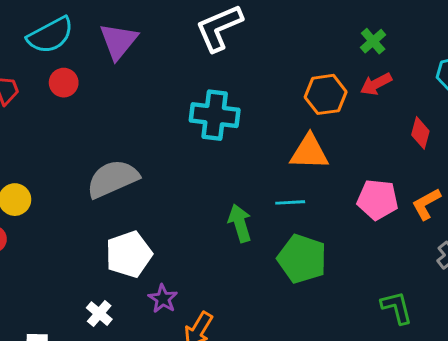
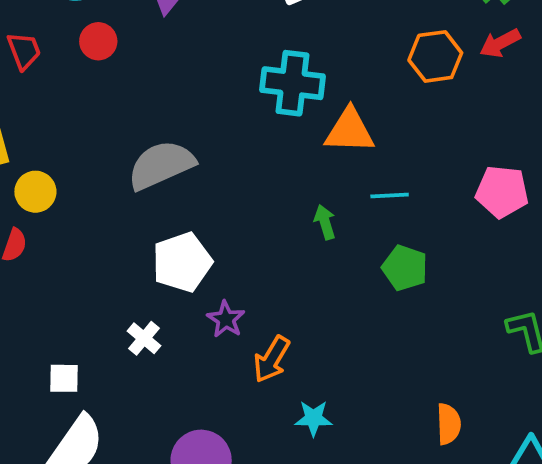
orange triangle: (309, 152) -> (350, 131), moved
green arrow: (240, 223) -> (325, 222), size x0.7
green pentagon: (302, 259) -> (405, 268), size x0.7

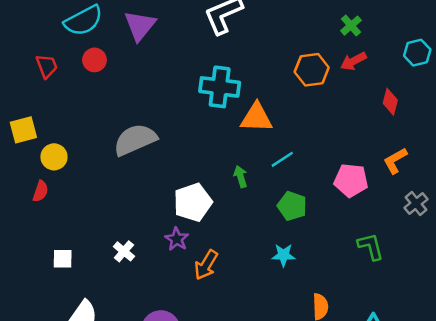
pink pentagon: (502, 192) -> (351, 180), moved
cyan line: (390, 195) -> (282, 159), turned -30
white pentagon: (182, 262) -> (193, 202), moved
white square: (64, 378) -> (63, 259), moved
cyan star: (313, 418) -> (283, 255), moved

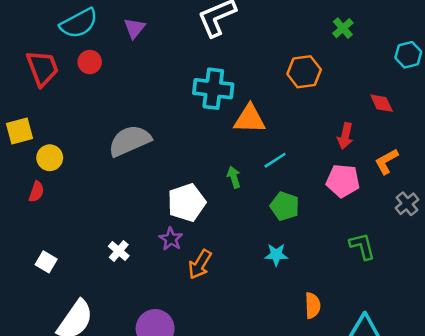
purple triangle: (140, 26) -> (135, 28), size x0.7
red arrow: (353, 61) -> (345, 136), moved, turned -50
red trapezoid: (47, 66) -> (42, 68), size x1.5
red diamond: (390, 102) -> (382, 103), turned -40
white square: (63, 259) -> (46, 262), moved, turned 30

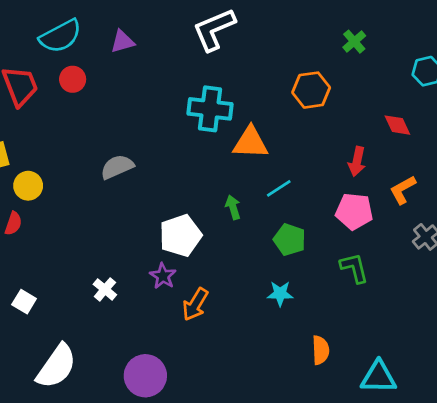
purple triangle: (135, 28) -> (122, 42), turned 35
gray semicircle: (130, 141) -> (117, 167), size x0.7
green L-shape: (362, 246) -> (354, 268), moved

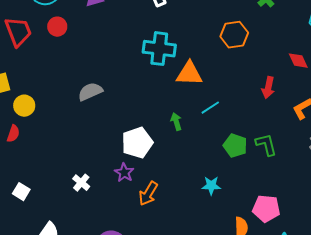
pink pentagon: (354, 211) -> (266, 209), moved
green pentagon: (290, 240) -> (235, 146), moved
green L-shape: (354, 268) -> (266, 145), moved

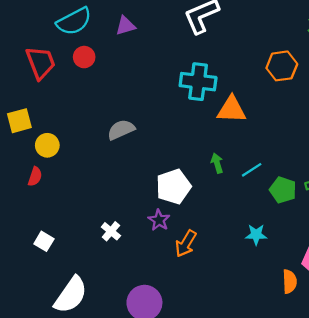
cyan line: (210, 108) -> (252, 170), moved

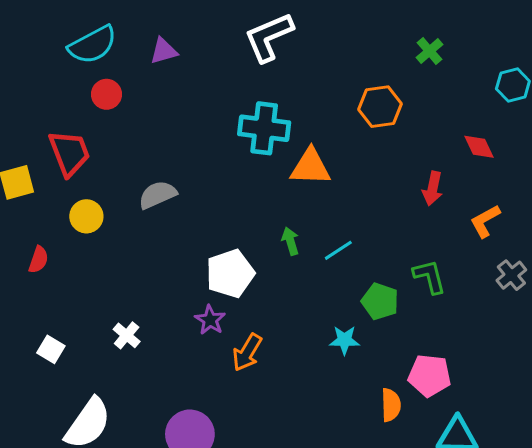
red trapezoid: (41, 63) -> (69, 153), moved
yellow circle: (47, 145) -> (86, 216), moved
green pentagon: (283, 190) -> (380, 301), moved
white cross: (111, 231) -> (127, 335), moved

